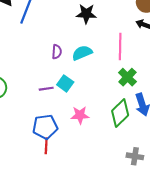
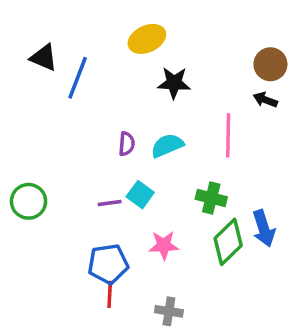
green cross: (127, 77) -> (211, 198), moved, turned -30
gray cross: (135, 156) -> (169, 311), moved

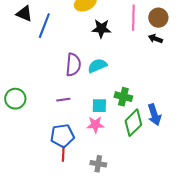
pink line: (228, 135) -> (133, 18), moved
purple semicircle: (127, 144) -> (73, 65), size x1.6
cyan square: (140, 195) -> (99, 106), moved, turned -35

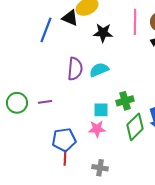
black triangle: (24, 14) -> (70, 18), moved
green cross: (123, 97) -> (125, 101), turned -30
purple line: (63, 100) -> (45, 102), moved

